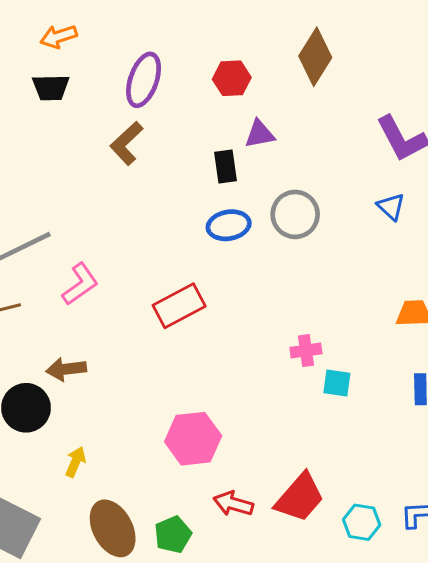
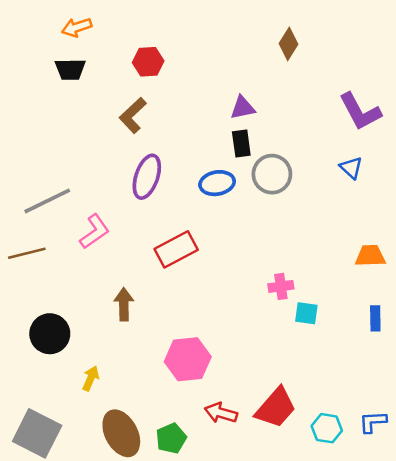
brown diamond: (315, 57) -> (289, 44), size x0.7
red hexagon: (232, 78) -> (148, 62), moved
purple ellipse: (144, 80) -> (147, 177), moved
black rectangle: (226, 166) -> (241, 143), moved
brown arrow: (66, 369) -> (124, 304), moved, turned 96

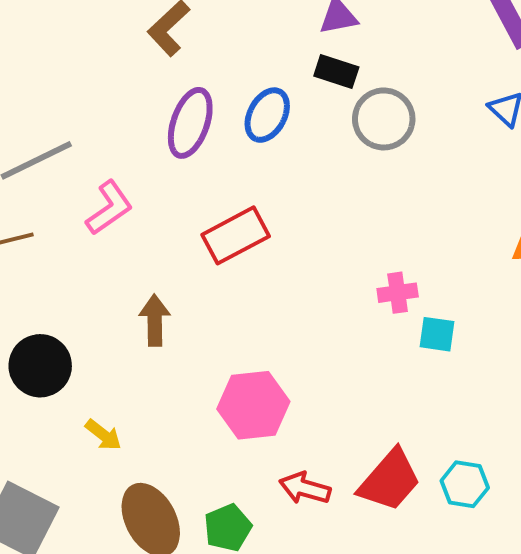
black rectangle: (241, 143) -> (336, 72), turned -64
blue ellipse: (217, 183) -> (267, 115), moved, turned -52
yellow arrow: (91, 378) -> (103, 435), turned 105
cyan hexagon: (327, 428) -> (465, 484), moved

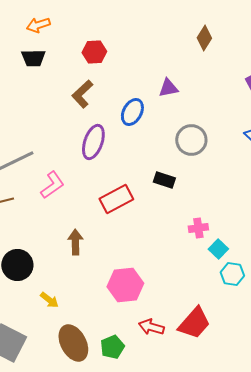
black rectangle: (336, 72) -> (164, 180), moved
blue ellipse: (267, 115) -> (132, 112), moved
cyan square: (437, 334) -> (218, 249), turned 36
cyan hexagon: (465, 484) -> (232, 274), moved

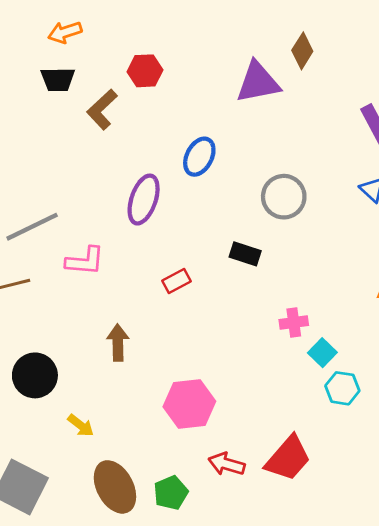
purple triangle: (168, 88) -> (258, 82), moved, size x1.6
brown L-shape: (82, 94) -> (102, 109), moved
pink L-shape: (52, 185) -> (85, 261), turned 40
red rectangle: (116, 199) -> (176, 281), size x0.6

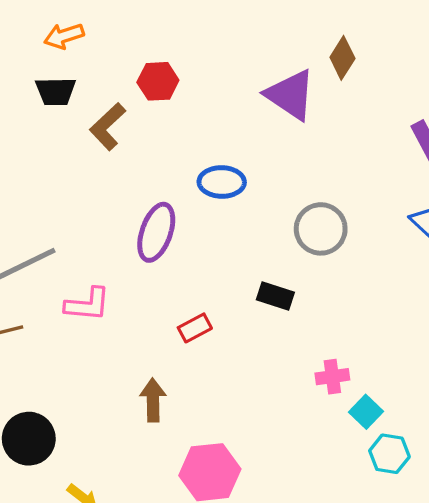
purple triangle: (258, 82) -> (290, 95), turned 45
blue ellipse: (199, 157) -> (222, 182), turned 63
brown arrow: (118, 343) -> (153, 400), moved

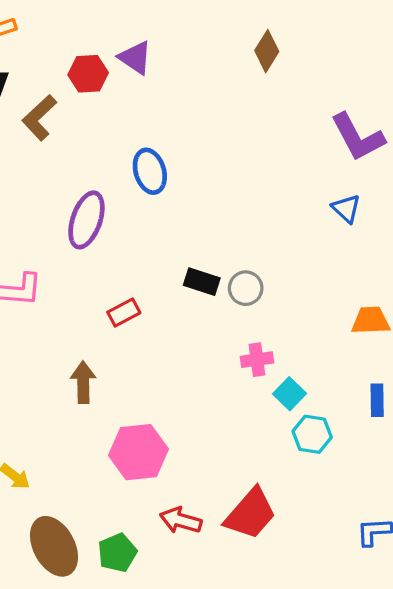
purple triangle: (290, 95) -> (135, 58), moved, size x0.7
blue ellipse: (222, 182) -> (150, 171), turned 72
gray circle: (321, 229) -> (246, 288), moved, size x0.7

